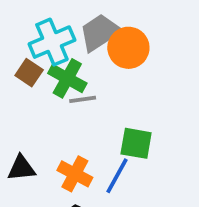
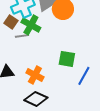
gray line: (83, 99) -> (22, 36), moved
blue line: (117, 176) -> (84, 76), moved

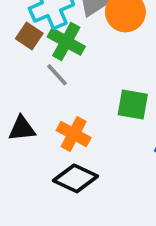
gray line: (22, 36) -> (57, 75), moved, turned 56

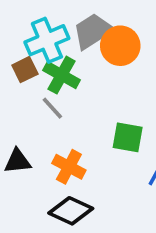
brown square: (29, 36) -> (25, 70), turned 30

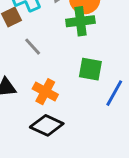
green cross: (62, 75) -> (80, 21), moved, turned -36

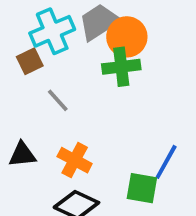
green square: (90, 69) -> (142, 188), moved

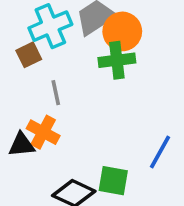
gray line: (58, 100) -> (56, 93), turned 30
orange cross: (75, 160) -> (43, 132), moved
green square: (142, 188) -> (113, 181), moved

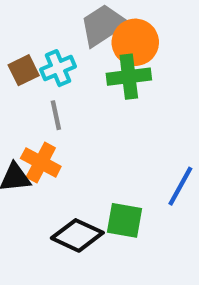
cyan cross: (50, 26) -> (58, 68), moved, size x0.7

